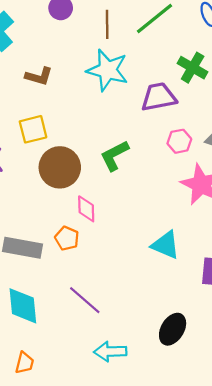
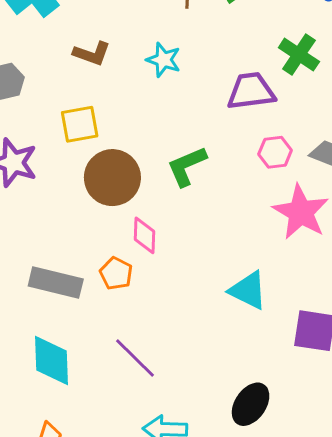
cyan star: (108, 70) -> (164, 60), moved, size x0.6

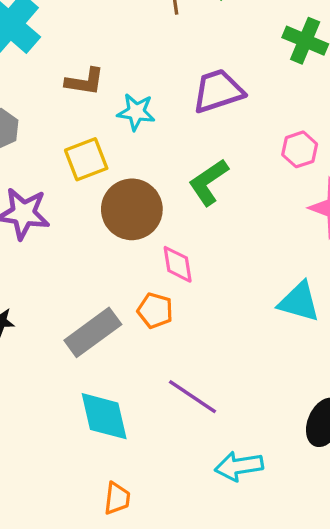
cyan star: (164, 60) -> (136, 112), moved
purple trapezoid: (251, 91) -> (218, 91), moved
gray rectangle: (56, 282) -> (93, 332), turned -39

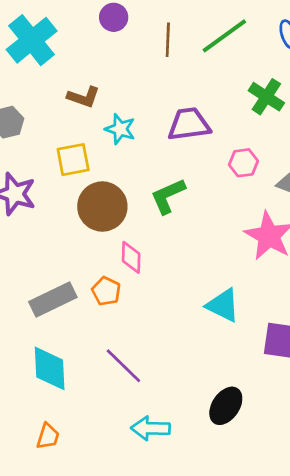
pink hexagon: (300, 149) -> (243, 163), moved

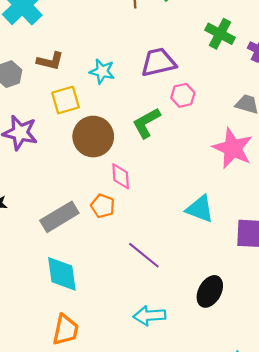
brown L-shape: (83, 97) -> (50, 61), moved
pink hexagon: (243, 163) -> (183, 95), moved
purple line: (123, 366) -> (144, 255), moved
orange trapezoid: (48, 436) -> (66, 330), size x1.4

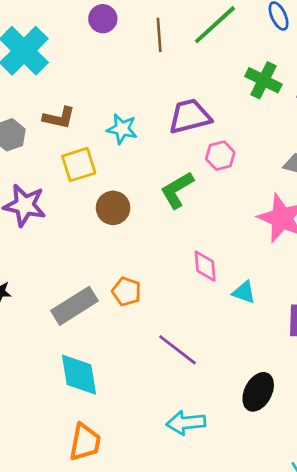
brown circle: (93, 137) -> (113, 208), size x0.7
pink diamond: (121, 176) -> (205, 266), moved
cyan triangle: (200, 209) -> (244, 292), size x0.7

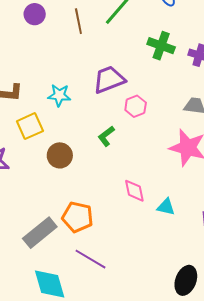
green L-shape: (177, 190) -> (106, 136), size x0.7
orange pentagon: (126, 291) -> (78, 217), size x1.4
purple line: (178, 350) -> (90, 259), moved

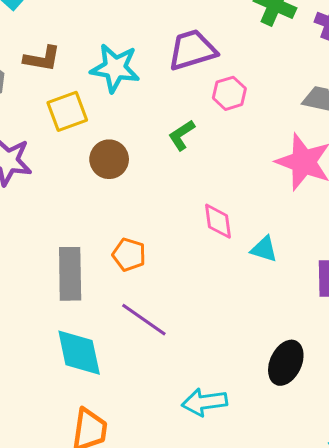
cyan star: (59, 95) -> (115, 68), size x1.4
orange pentagon: (78, 217) -> (129, 255), size x0.7
gray rectangle: (40, 233) -> (70, 274), turned -56

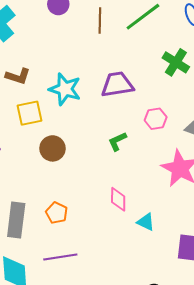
pink hexagon: (229, 93) -> (156, 119), moved
green L-shape: (182, 135) -> (117, 141), moved
purple line: (144, 320) -> (60, 257), turned -52

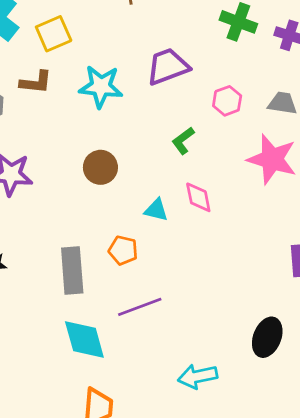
yellow square: (30, 113) -> (54, 34), moved
pink diamond: (118, 199) -> (198, 197), moved
cyan triangle: (146, 222) -> (156, 210), moved

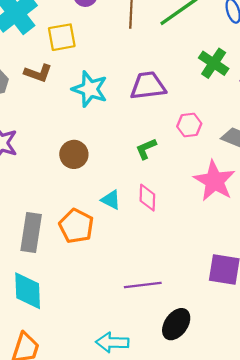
orange pentagon: (123, 250) -> (76, 226), size x1.4
purple line: (140, 307) -> (143, 285), moved

